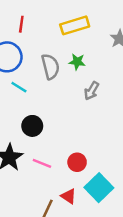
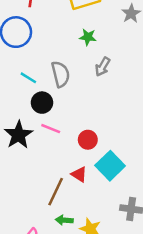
gray semicircle: (50, 67) -> (61, 74), moved
cyan line: (19, 87) -> (28, 78), moved
pink line: (42, 163) -> (51, 129), moved

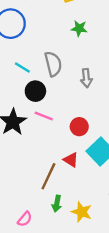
gray arrow: (103, 67) -> (86, 78), moved, turned -36
green arrow: (64, 220) -> (57, 204), turned -84

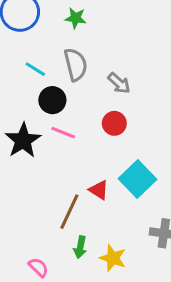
green star: (79, 28) -> (76, 18), moved
gray arrow: (86, 78) -> (119, 83), turned -42
red circle: (79, 127) -> (114, 123), moved
pink semicircle: (25, 219) -> (38, 267), turned -84

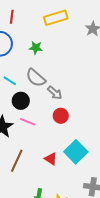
gray semicircle: (76, 65) -> (36, 78), turned 145
gray arrow: (119, 83) -> (55, 93), moved
brown line: (69, 212) -> (17, 161), moved

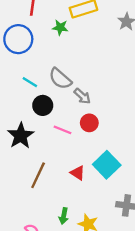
green star: (36, 48) -> (60, 27), moved
pink line: (28, 122) -> (63, 130), moved

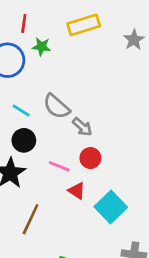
green star: (60, 27) -> (41, 47), moved
black circle: (43, 105) -> (24, 140), moved
red triangle: (78, 173) -> (77, 191), moved

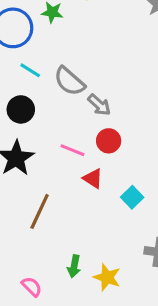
cyan line: (21, 110) -> (30, 70), moved
black circle: (24, 140) -> (21, 109), moved
cyan square: (111, 207) -> (132, 197), size x0.6

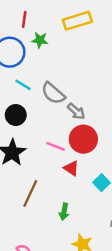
red circle: (109, 141) -> (83, 139), size x1.5
green arrow: (74, 266) -> (64, 212), moved

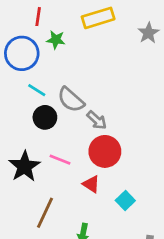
black circle: (16, 115) -> (45, 117), moved
pink line: (56, 146) -> (60, 160), moved

